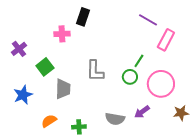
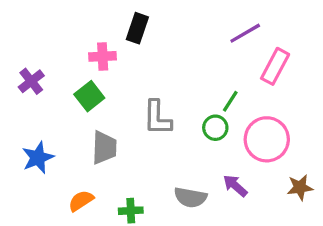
purple line: (148, 20) -> (245, 33), turned -60
green square: (45, 67) -> (89, 96), moved
purple arrow: (142, 112) -> (235, 186), turned 77

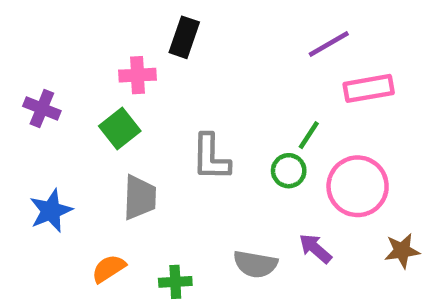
pink rectangle: (275, 66) -> (369, 88), turned 52
purple cross: (31, 81) -> (42, 108), turned -30

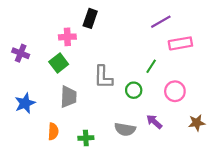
green circle: (289, 171) -> (134, 90), moved
pink circle: (358, 186) -> (175, 91), size x0.7
orange semicircle: (109, 269) -> (53, 131), turned 126

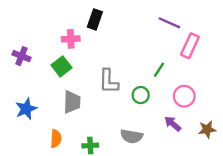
purple line: (161, 22) -> (169, 23), turned 54
pink rectangle: (180, 43) -> (190, 46), turned -55
purple arrow: (154, 122) -> (173, 124), moved

